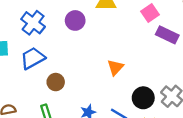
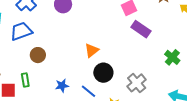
black circle: (143, 98) -> (103, 73), moved

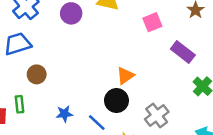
purple rectangle: (141, 29) -> (183, 52), moved
orange triangle: (92, 50) -> (125, 76), moved

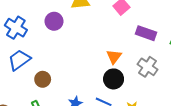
purple rectangle: (183, 52) -> (146, 33), moved
gray cross: (157, 116) -> (147, 67), moved

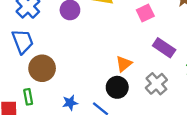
blue trapezoid: (19, 60) -> (23, 41), turned 90
brown circle: (43, 79) -> (42, 68), size x1.5

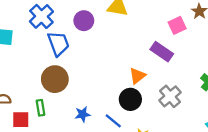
pink square: (145, 13) -> (177, 25), moved
blue trapezoid: (23, 41) -> (58, 44), moved
purple rectangle: (164, 48) -> (162, 52), moved

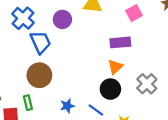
pink square: (177, 25) -> (134, 13), moved
purple rectangle: (162, 52) -> (120, 42), moved, turned -36

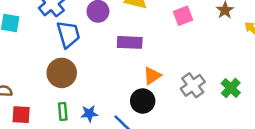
purple rectangle: (120, 42) -> (130, 42), moved
gray cross: (147, 84) -> (193, 85), moved
green rectangle: (28, 103) -> (63, 112), moved

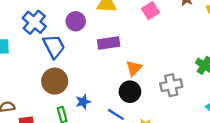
gray cross: (193, 85) -> (171, 85), moved, turned 35
blue star: (89, 114) -> (83, 102), moved

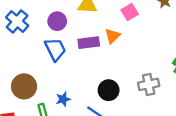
blue trapezoid: (54, 46) -> (55, 49), moved
orange triangle: (134, 68) -> (113, 36), moved
brown circle: (55, 81) -> (24, 86), moved

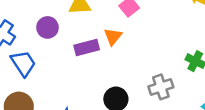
blue trapezoid: (55, 49) -> (23, 63), moved

